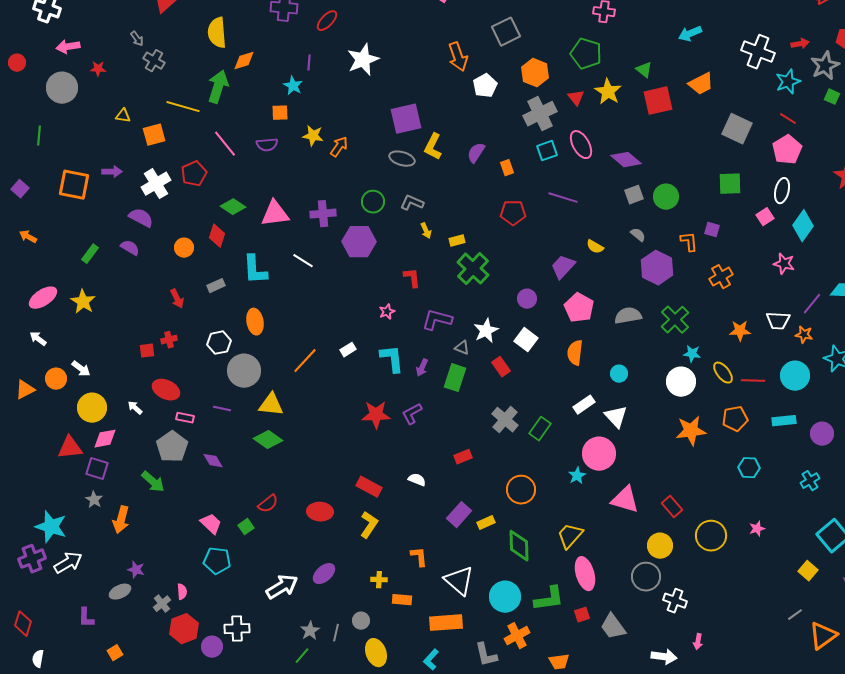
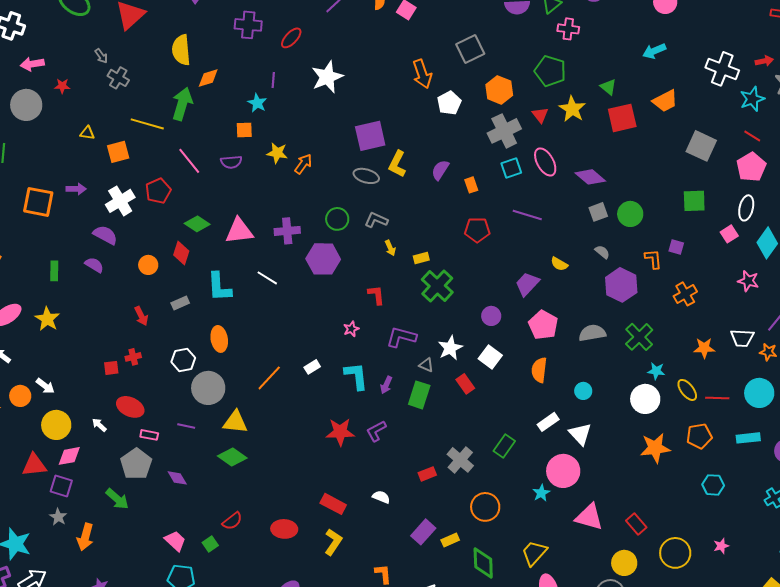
green rectangle: (90, 254) -> (54, 271), turned -36
gray cross: (505, 420) -> (460, 460), moved

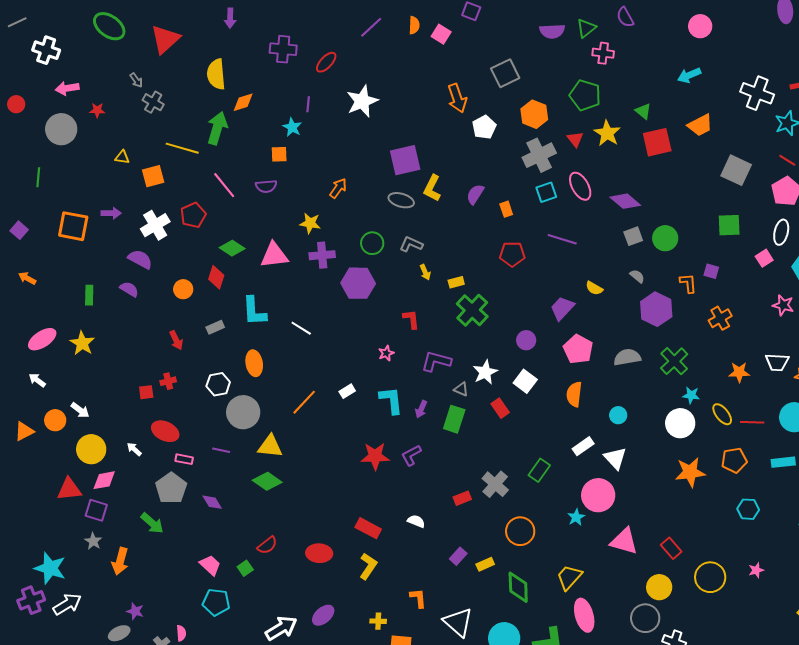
yellow star: (277, 153) -> (310, 223), moved
white line: (267, 278) -> (301, 328), moved
purple rectangle: (423, 532) -> (458, 556), size x0.7

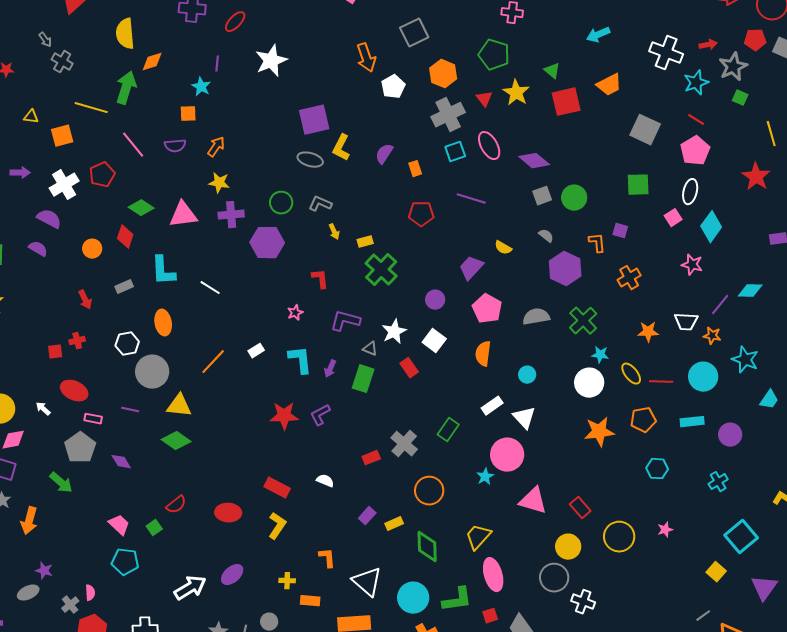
orange arrow: (338, 188) -> (216, 147), moved

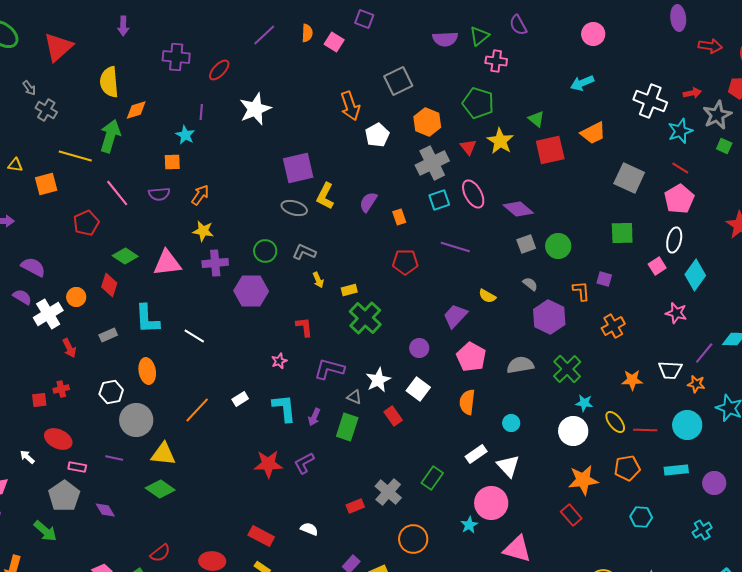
white cross: (64, 185) -> (48, 314), moved
red rectangle: (580, 508) -> (571, 515), moved

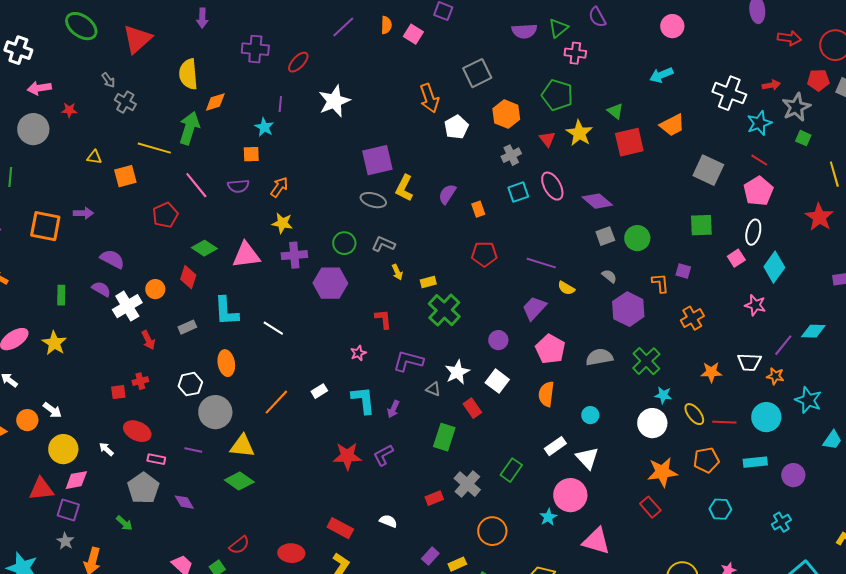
gray cross: (432, 163) -> (511, 155), size x0.6
purple line: (455, 247) -> (541, 263), moved
green rectangle: (347, 427) -> (444, 437), moved
green arrow: (45, 531) -> (124, 523), size x0.7

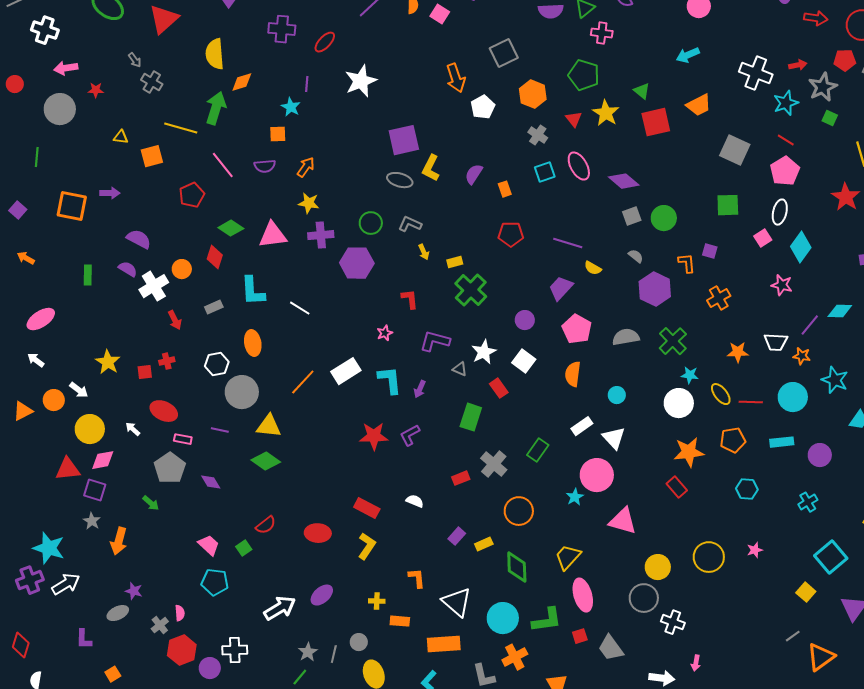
gray cross: (511, 155) -> (538, 135), turned -30
yellow star: (54, 343) -> (108, 362), moved
white rectangle: (319, 391) -> (346, 371), size x1.8

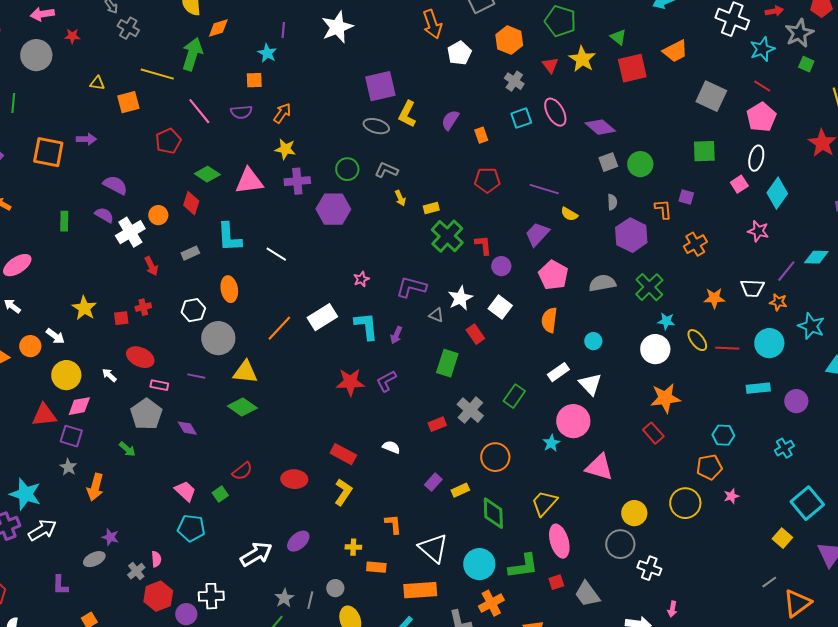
gray semicircle: (636, 256) -> (612, 202), turned 49
red L-shape: (410, 299) -> (483, 245), moved
orange pentagon: (733, 440) -> (709, 467), moved

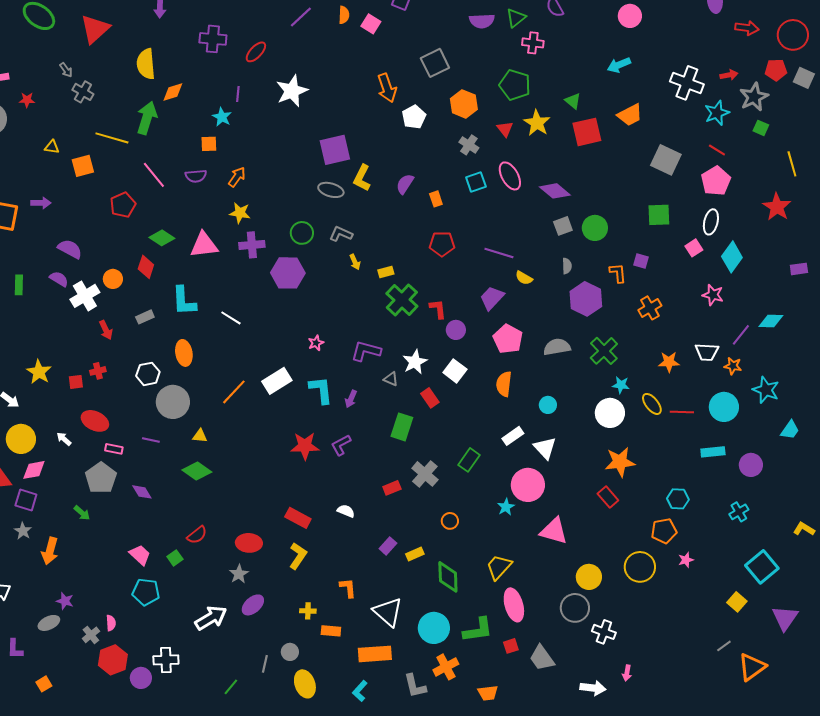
yellow triangle: (245, 372) -> (200, 436), size x0.6
orange circle: (495, 457) -> (450, 521), size x0.6
gray star: (284, 598) -> (239, 574), moved

